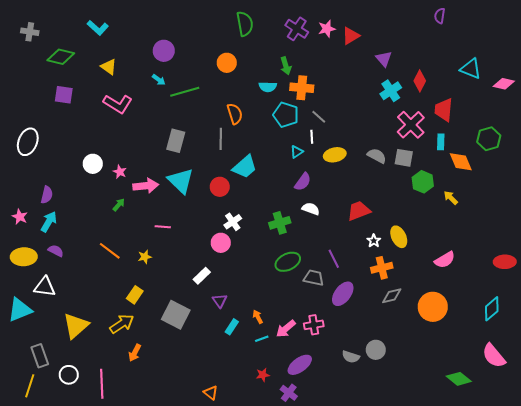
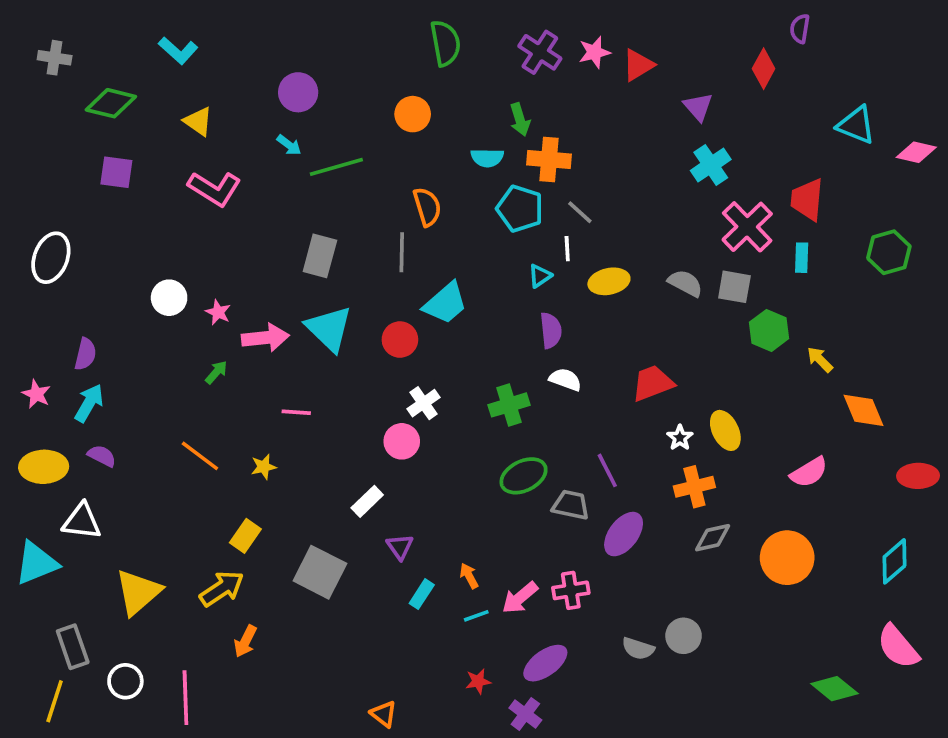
red diamond: (420, 81) -> (764, 69), moved
orange diamond: (461, 162) -> (863, 410), moved
purple semicircle: (303, 182) -> (551, 330), turned -42

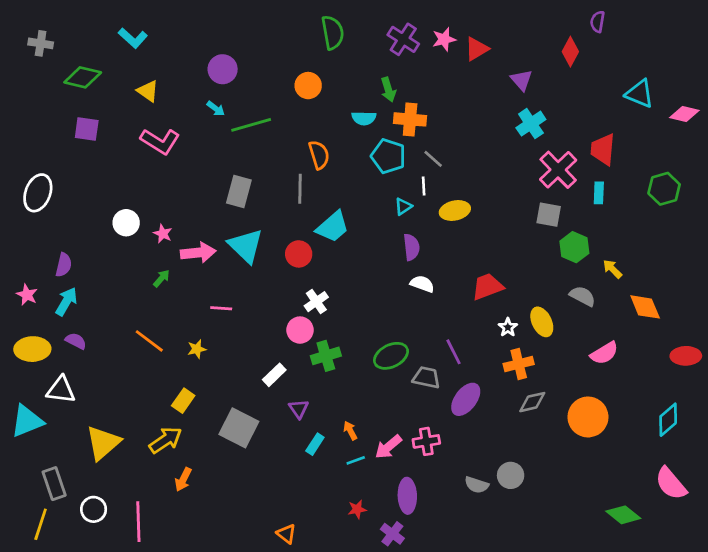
gray semicircle: (685, 283) -> (583, 296), moved
green cross: (509, 405) -> (326, 356), moved
purple ellipse: (545, 663) -> (407, 496), turned -56

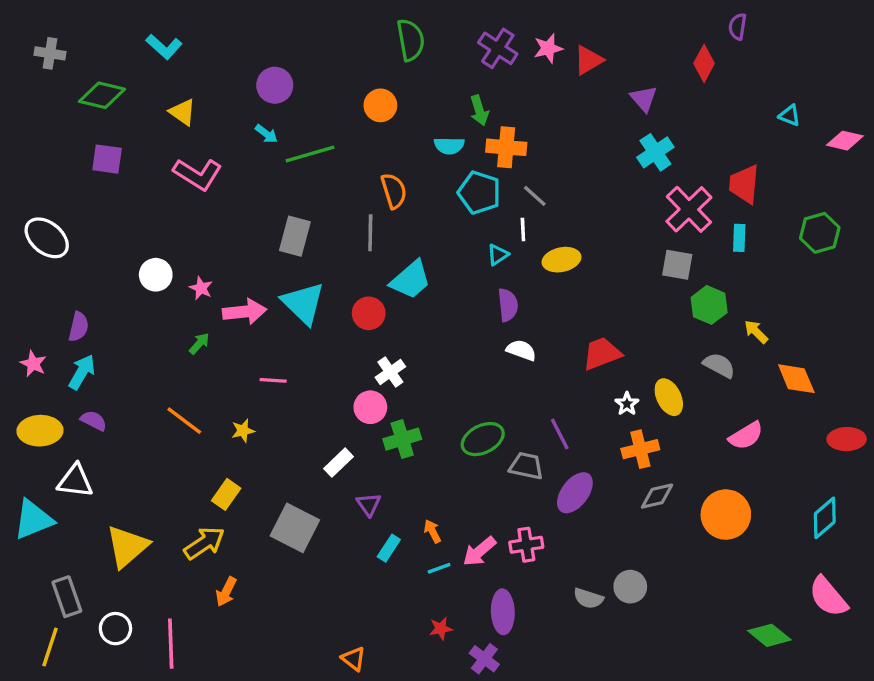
cyan triangle: (640, 94) -> (790, 115), size x0.6
white ellipse: (38, 193) -> (47, 238), turned -72

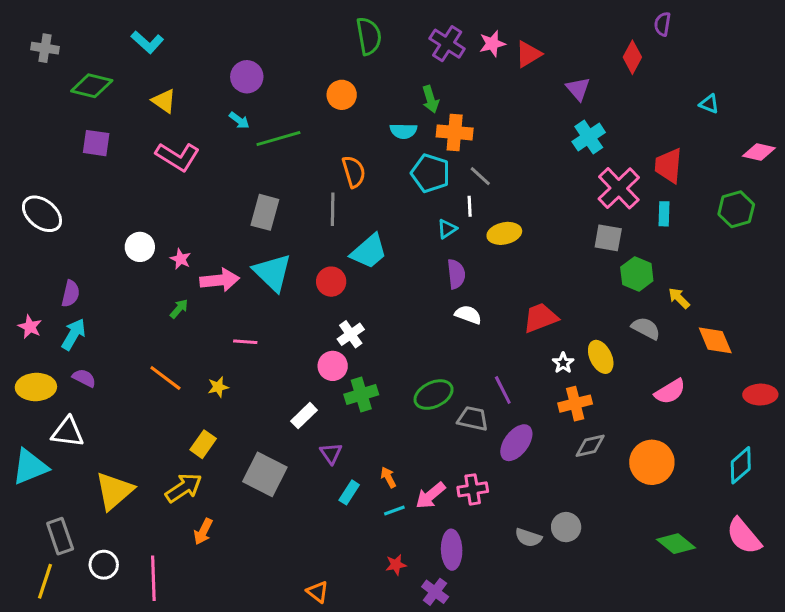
pink diamond: (845, 141) -> (759, 152), moved
green diamond: (769, 635) -> (676, 544), moved

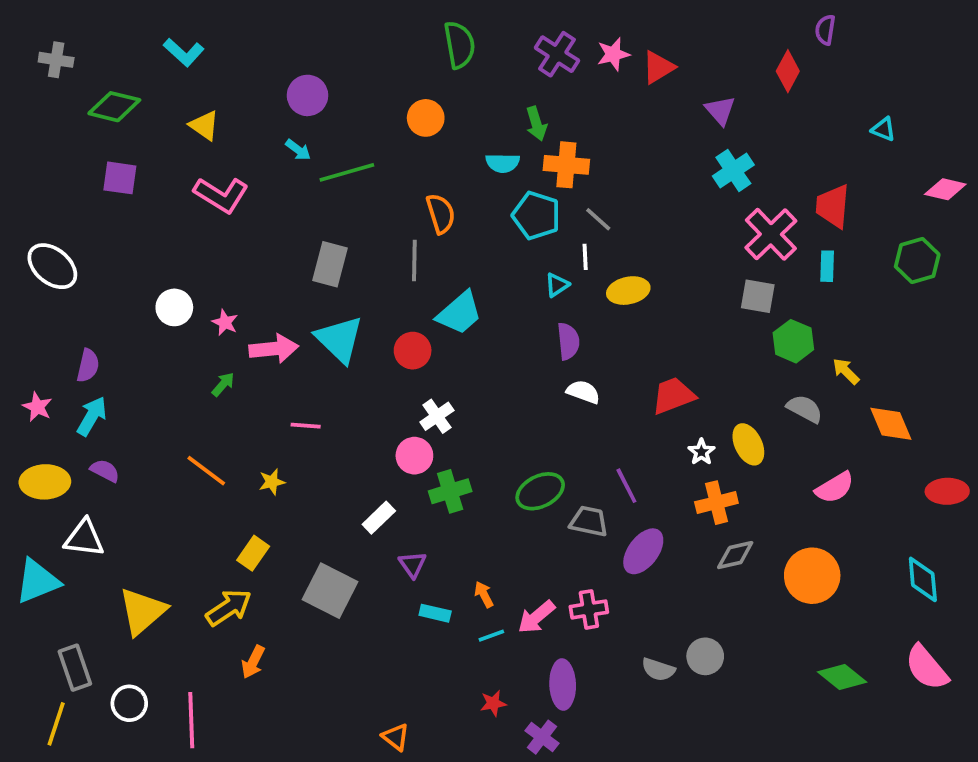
cyan diamond: (741, 465) -> (923, 579), turned -54
cyan rectangle: (349, 492) -> (435, 613), turned 70

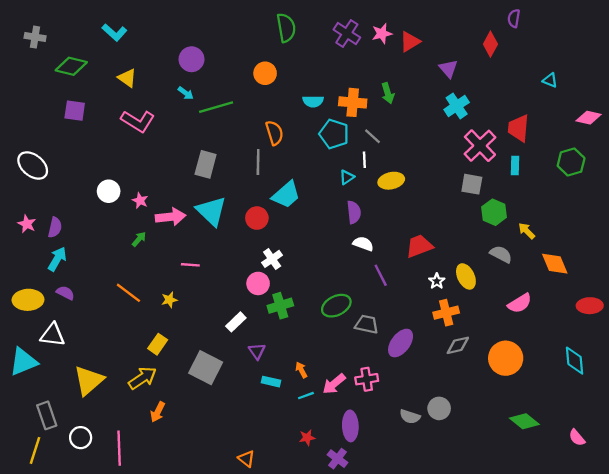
green arrow: (536, 124) -> (388, 93), moved
pink star: (37, 407) -> (27, 224), moved
purple line: (626, 486) -> (381, 275), moved
pink semicircle: (927, 668) -> (577, 438), moved, size x0.6

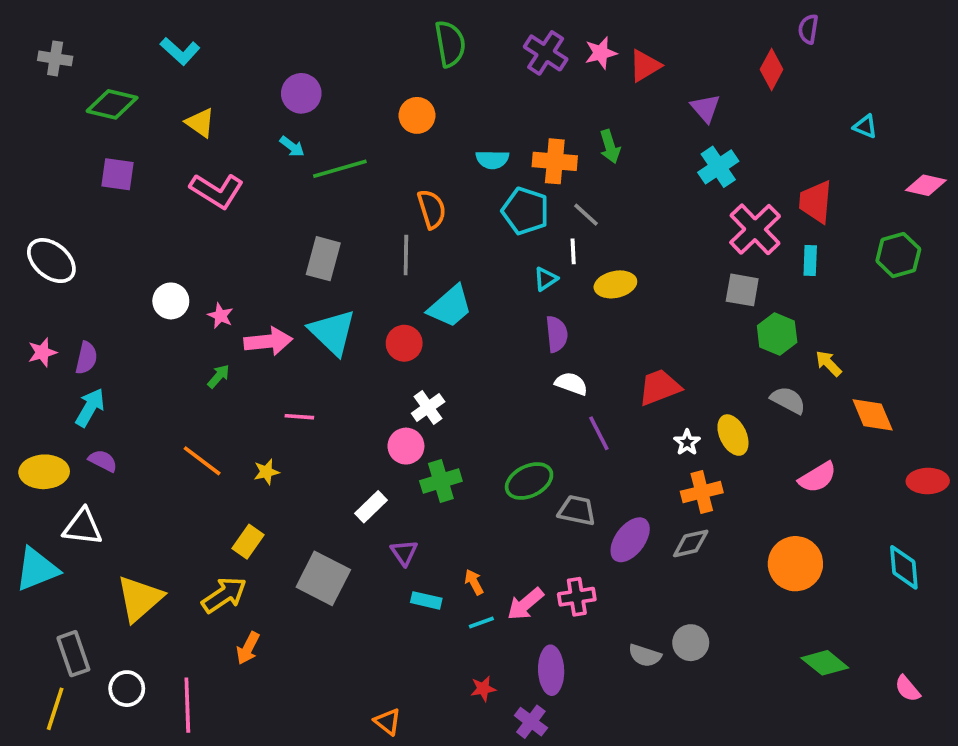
pink star: (27, 224) -> (42, 352), turned 30
gray diamond: (458, 345) -> (691, 543), moved

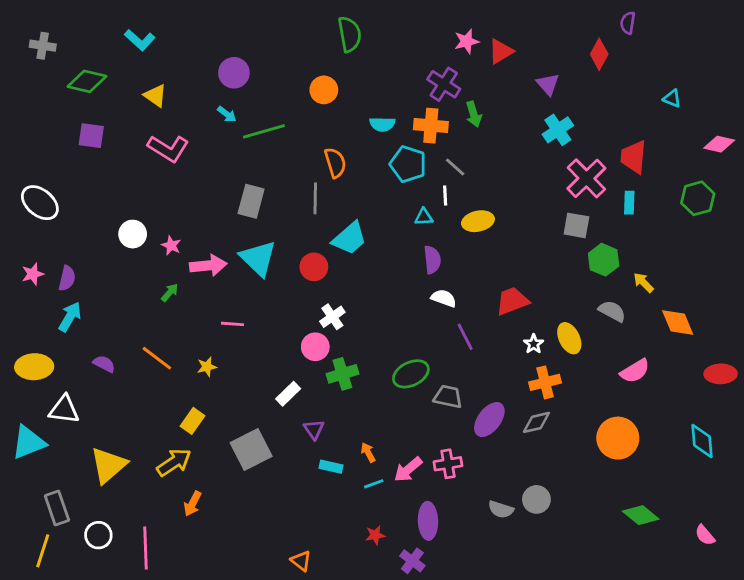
purple cross: (546, 53) -> (444, 84), moved
cyan triangle: (546, 279) -> (424, 217), turned 30
purple semicircle: (103, 461) -> (104, 364), moved
gray square: (323, 578) -> (251, 450), turned 36

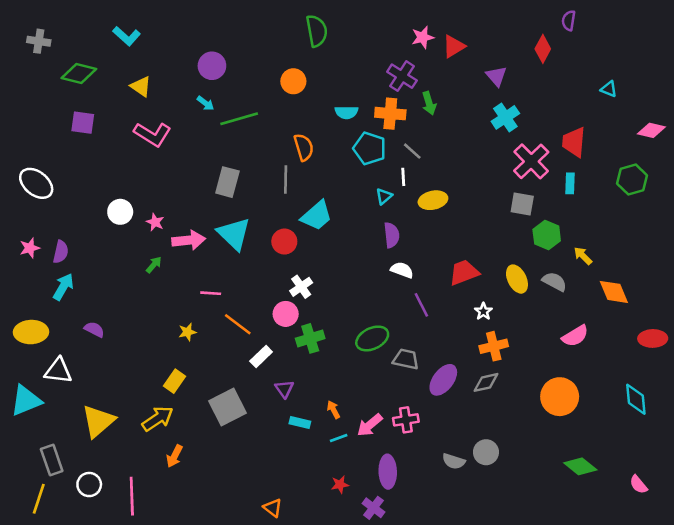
cyan triangle: (424, 217) -> (384, 196), turned -36
yellow ellipse: (569, 338) -> (517, 279), moved
orange line: (157, 358) -> (238, 324), moved

